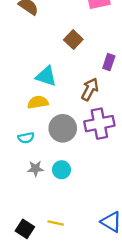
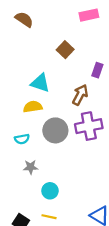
cyan circle: (62, 170) -> (50, 191), moved

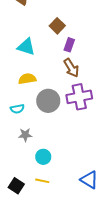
purple rectangle: (97, 70) -> (69, 45), moved
cyan triangle: (40, 83) -> (26, 47), moved
brown arrow: (80, 95) -> (71, 68), turned 120

